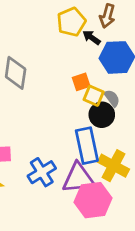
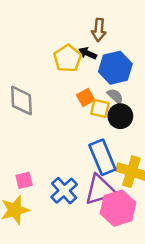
yellow pentagon: (71, 22) -> (68, 58), moved
gray semicircle: (112, 98) -> (115, 96), moved
black circle: (102, 115) -> (120, 116), moved

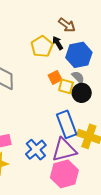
brown arrow: (99, 30) -> (67, 25), turned -60
black arrow: (88, 53) -> (58, 43), turned 32
pink hexagon: (118, 208) -> (64, 174), moved

